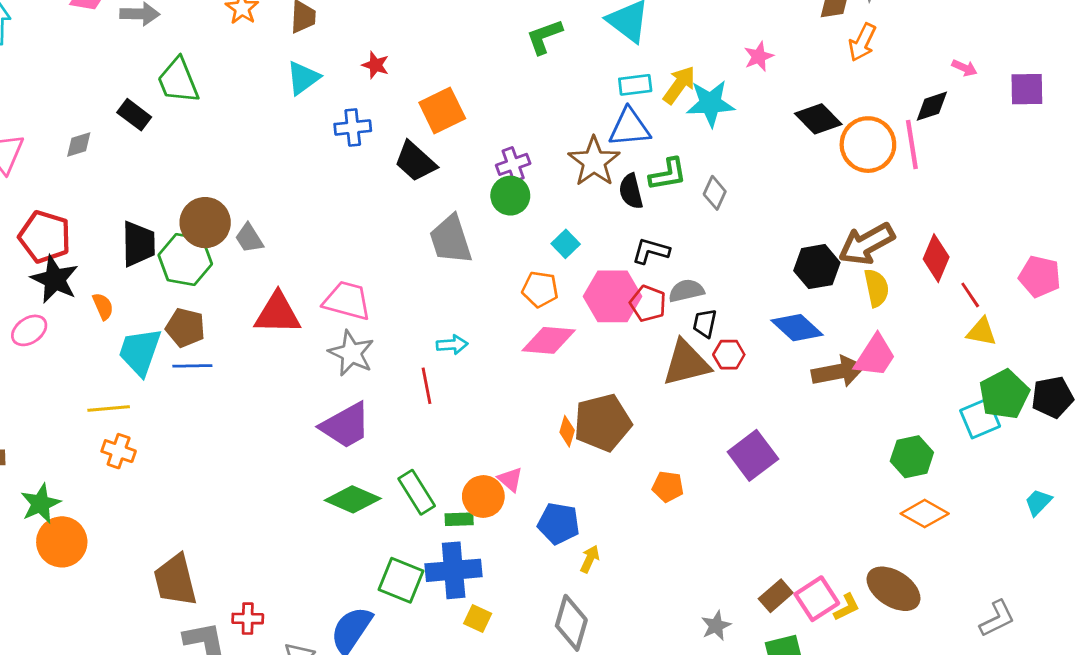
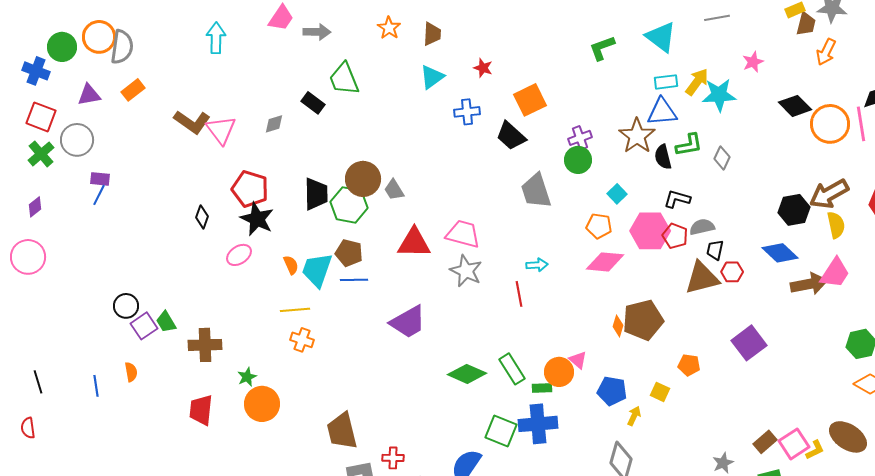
orange semicircle: (103, 306) -> (291, 265), moved
purple trapezoid: (346, 426) -> (408, 322), moved
green star: (40, 504) -> (247, 377), size x0.7
yellow square: (478, 619) -> (660, 392), moved

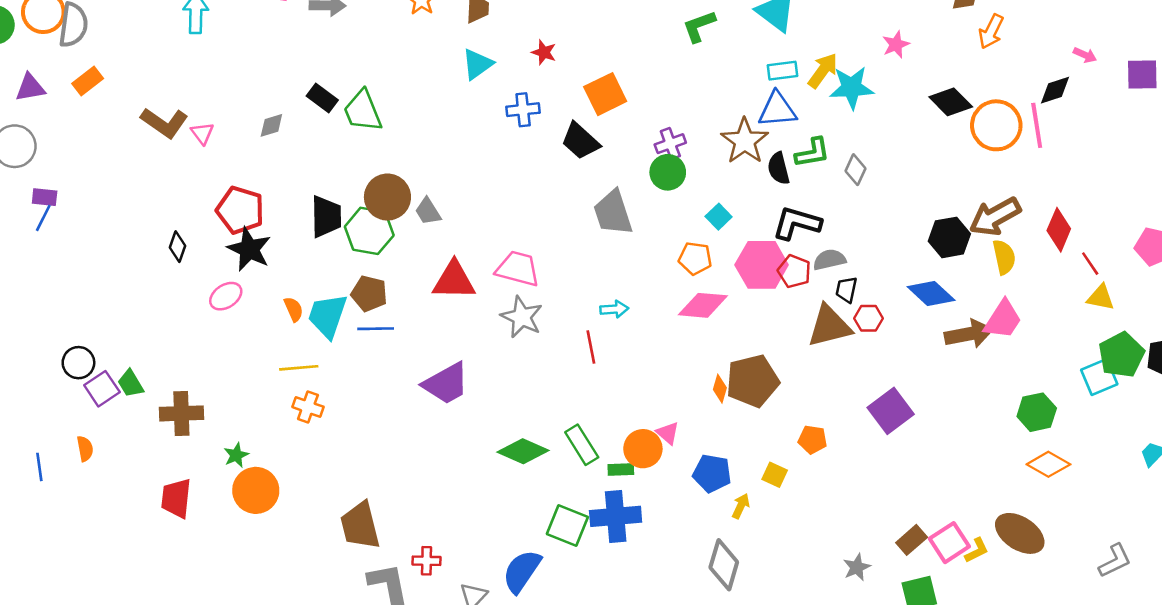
green trapezoid: (344, 79) -> (363, 111), moved
pink triangle: (221, 130) -> (202, 133), size x0.6
black L-shape: (677, 199) -> (797, 223), size x1.4

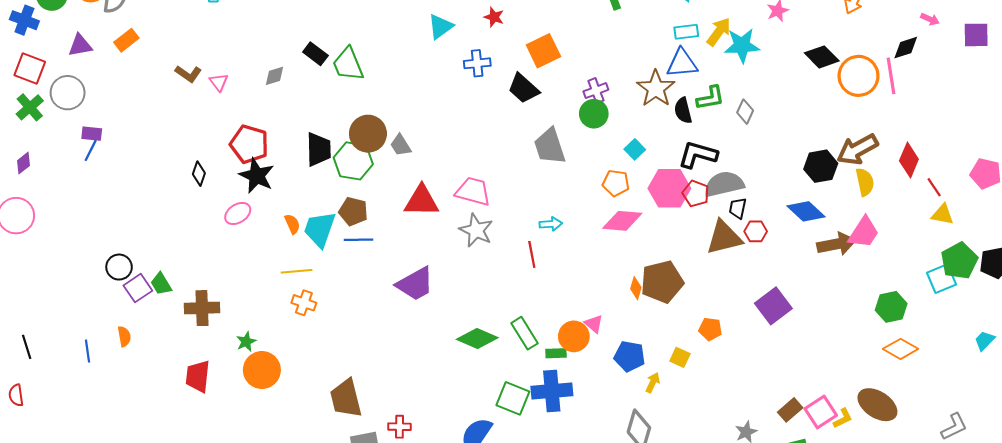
brown L-shape: (165, 123) -> (188, 74), size x0.7
gray semicircle: (829, 260) -> (724, 184), size x1.5

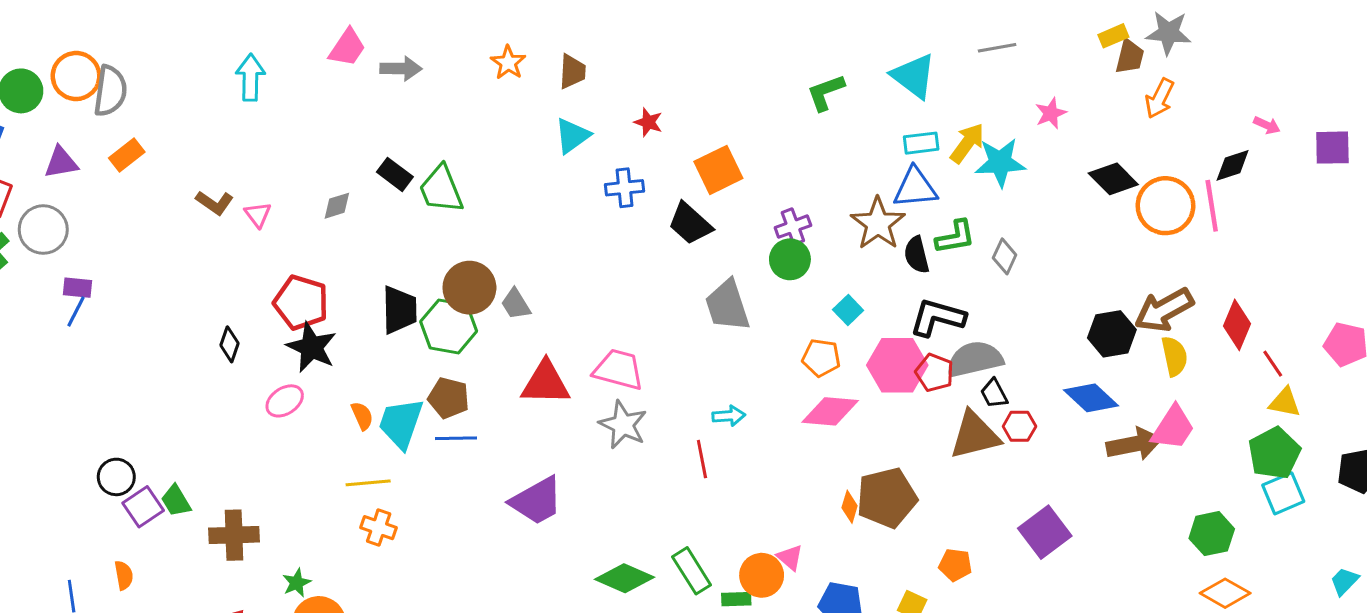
black trapezoid: (738, 208) -> (994, 393), turned -40
green pentagon: (959, 261) -> (1274, 453), moved

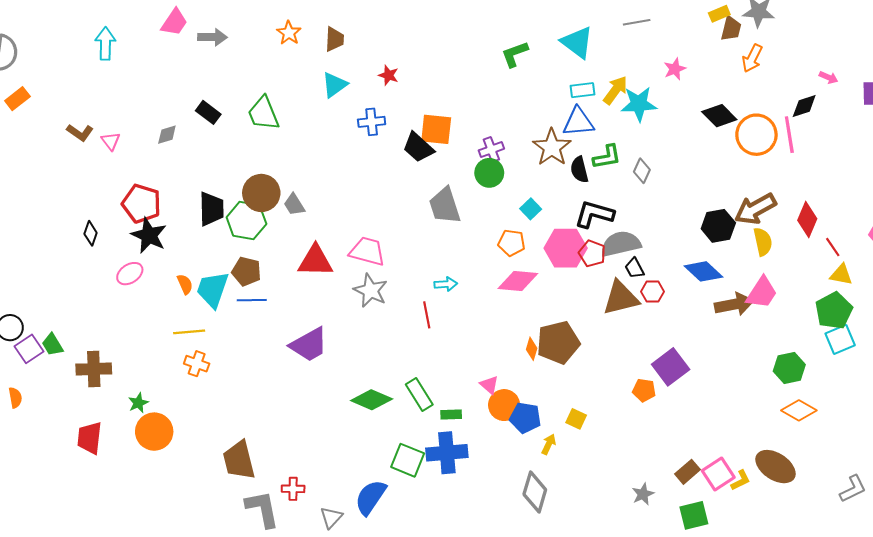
orange square: (718, 170) -> (436, 129), moved, turned 32
green trapezoid: (441, 189) -> (263, 113), moved
orange pentagon: (955, 565) -> (644, 390), moved
orange circle: (762, 575) -> (504, 405), moved

